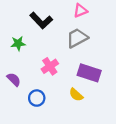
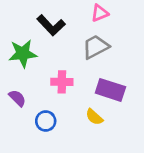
green star: (18, 43) -> (23, 54), size x1.5
pink cross: (50, 66) -> (62, 82), turned 35

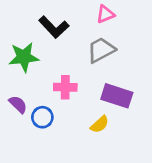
yellow semicircle: (94, 117) -> (100, 124), turned -84
blue circle: (46, 121) -> (42, 117), moved

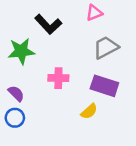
gray trapezoid: (101, 50) -> (106, 47), moved
blue circle: (42, 117) -> (15, 118), moved

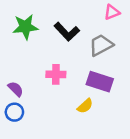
pink triangle: (94, 13) -> (112, 12), moved
black L-shape: (48, 24) -> (67, 32), moved
green star: (21, 51) -> (25, 27), moved

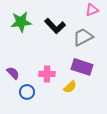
pink cross: (56, 74) -> (47, 74), moved
blue circle: (14, 112) -> (27, 92), moved

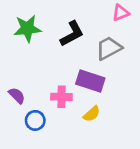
black L-shape: (55, 26) -> (72, 34), turned -75
purple rectangle: (82, 67) -> (90, 81), moved

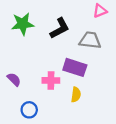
gray trapezoid: (109, 48) -> (90, 40), turned 35
yellow semicircle: (92, 114) -> (76, 95), turned -40
blue circle: (35, 120) -> (29, 110), moved

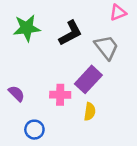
gray trapezoid: (90, 40) -> (106, 47), turned 45
purple rectangle: (75, 67) -> (88, 79), turned -65

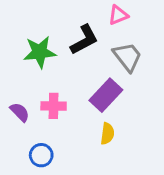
pink triangle: (118, 13) -> (118, 15), moved
green star: (27, 28) -> (40, 52), moved
pink cross: (60, 95) -> (54, 106), moved

